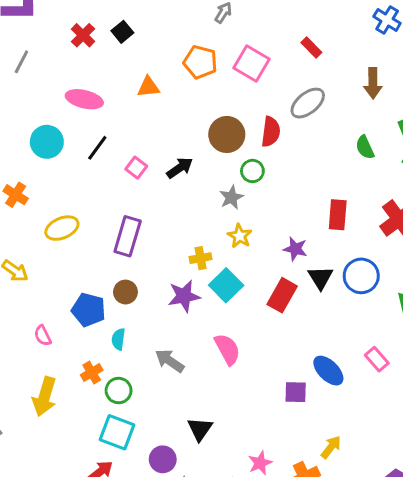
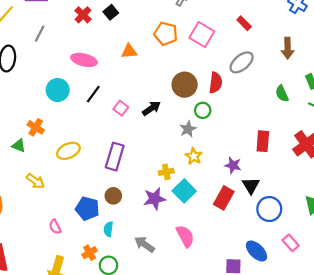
blue circle: (361, 276) -> (269, 209), moved

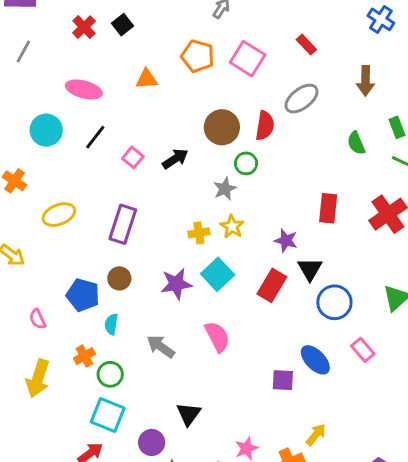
yellow cross: (166, 172) -> (199, 233), moved

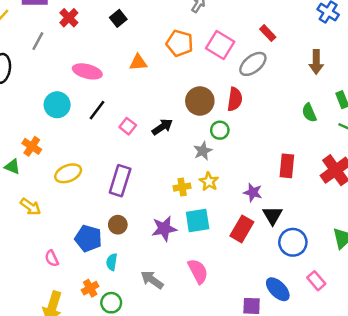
red cross: (84, 27) -> (69, 18), moved
gray ellipse: (302, 99) -> (253, 64), moved
cyan square: (218, 274) -> (198, 220), turned 35

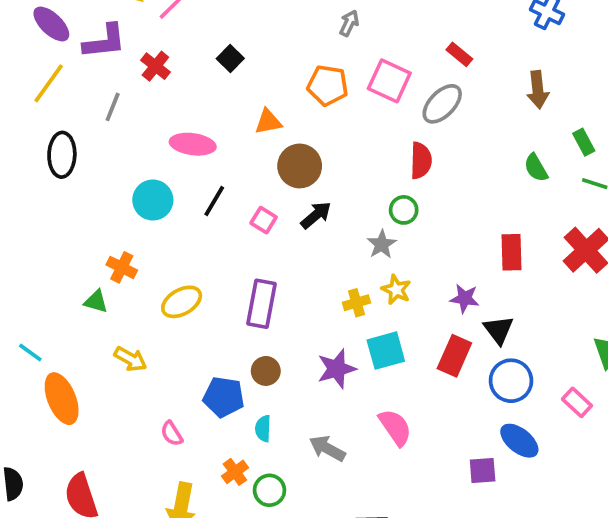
brown circle: (200, 101) -> (300, 166), moved
blue circle: (293, 242) -> (511, 381), moved
pink rectangle: (316, 281) -> (577, 402), moved

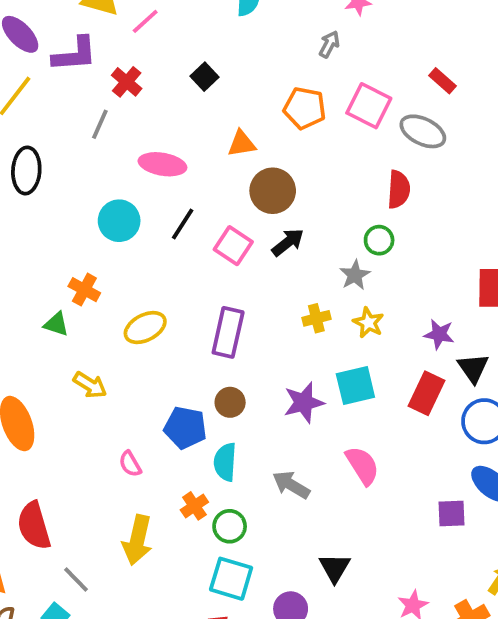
gray ellipse: (442, 104) -> (423, 131), turned 69
gray line: (113, 107) -> (100, 124), moved
pink square: (264, 220) -> (233, 246), size x1.4
yellow cross: (356, 303) -> (316, 318), moved
cyan semicircle: (263, 429) -> (225, 462), size x1.4

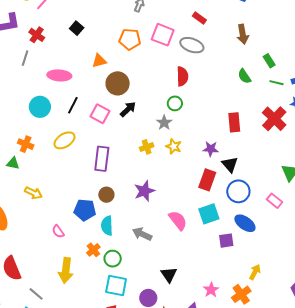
yellow ellipse: (145, 328) -> (64, 140), moved
cyan square: (355, 385) -> (209, 214), moved

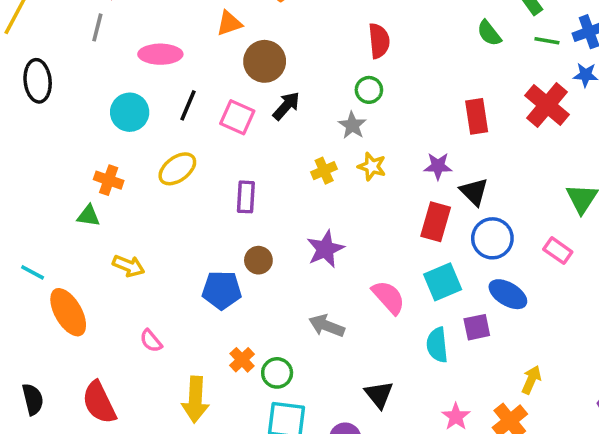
purple rectangle: (102, 159) -> (246, 197), size x0.7
cyan semicircle: (107, 226) -> (437, 345), moved
pink semicircle: (58, 232) -> (151, 341), moved

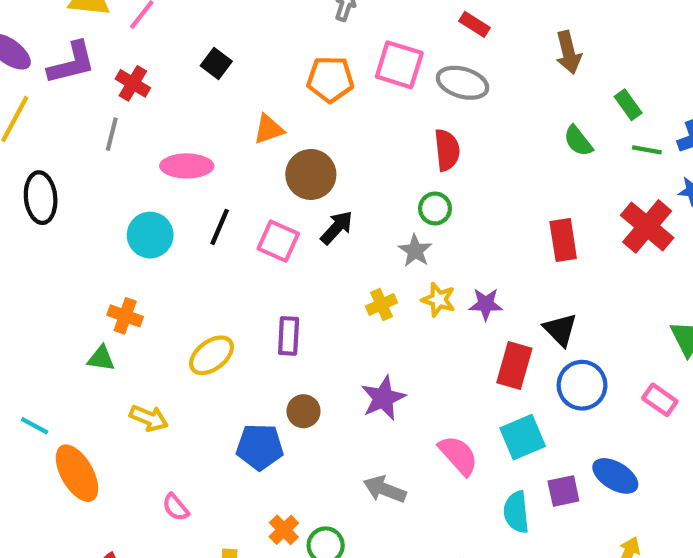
purple star: (438, 166) -> (486, 304), moved
yellow ellipse: (177, 169) -> (211, 355), moved
blue ellipse: (508, 294) -> (615, 476), moved

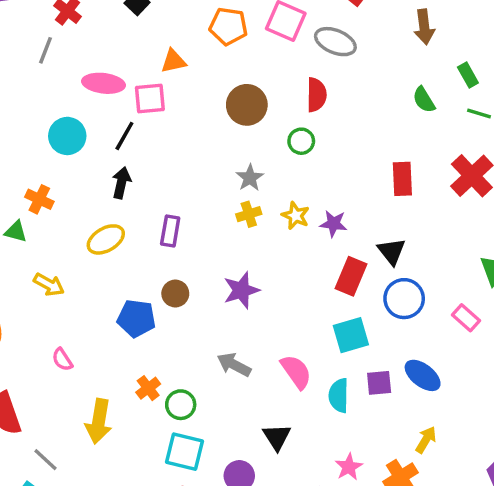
brown circle: (311, 174) -> (247, 105), moved
black arrow: (337, 228) -> (121, 183), moved, turned -36
pink square: (278, 241) -> (150, 99), moved, turned -36
gray star: (415, 251) -> (250, 178), moved
pink semicircle: (458, 455) -> (296, 372), moved

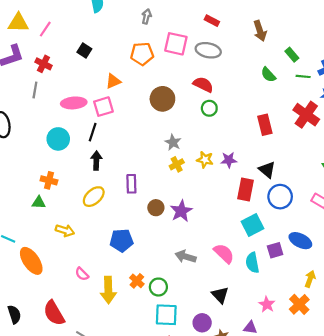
red semicircle: (316, 95) -> (203, 85), turned -54
green circle: (301, 141) -> (209, 108), moved
brown circle: (175, 294) -> (156, 208), moved
yellow arrow: (99, 421) -> (108, 290), moved

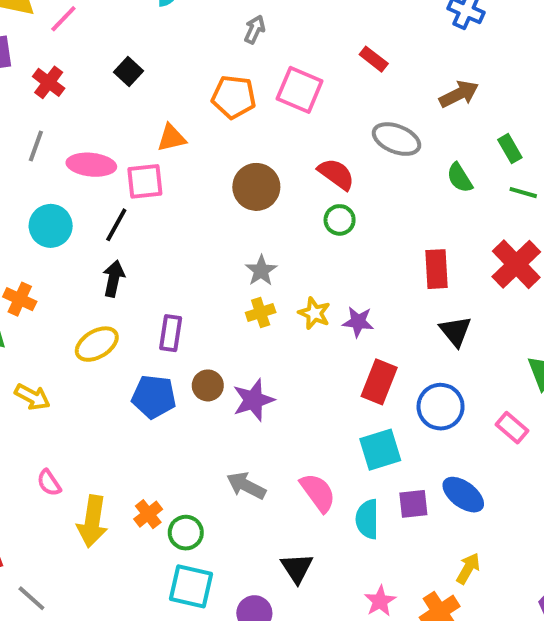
brown arrow: (260, 31) -> (459, 94), turned -108
gray ellipse: (208, 50) -> (396, 139), moved
gray line: (35, 90) -> (36, 146), moved
black triangle: (267, 170) -> (456, 331), moved
blue pentagon: (122, 240) -> (154, 397), moved

